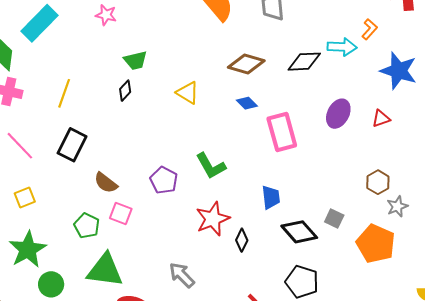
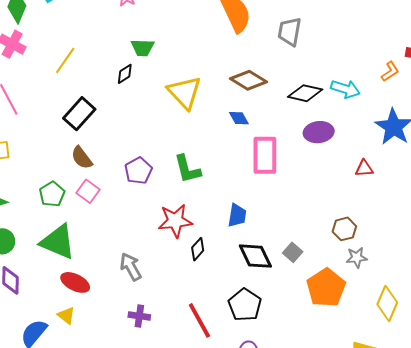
orange L-shape: (369, 29) -> (390, 71), moved
yellow triangle: (188, 93) -> (184, 92), size x1.5
purple ellipse: (338, 114) -> (319, 132), moved, turned 40
black rectangle: (72, 145) -> (79, 114), moved

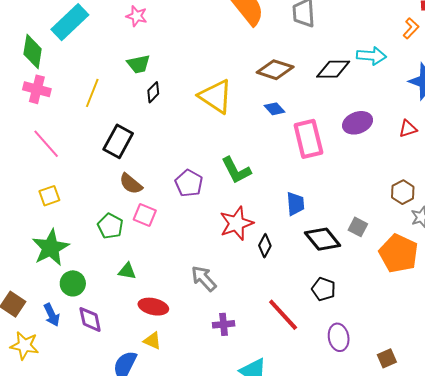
green trapezoid: (143, 48) -> (139, 64), moved
purple ellipse: (319, 132) -> (358, 123), moved
green triangle: (58, 242) -> (127, 271), size x0.5
black pentagon: (245, 305) -> (324, 289), size x0.7

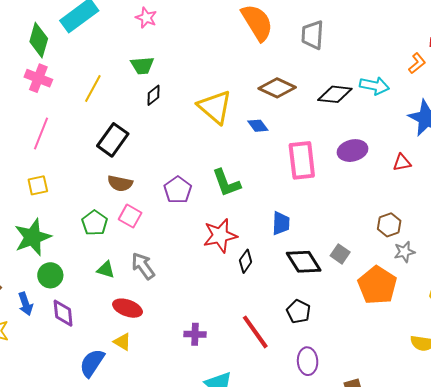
blue diamond: (275, 109) -> (258, 126), moved
pink line: (46, 144) -> (41, 133), turned 56
brown semicircle: (131, 184) -> (120, 183), turned -35
gray arrow: (204, 278) -> (143, 266), moved

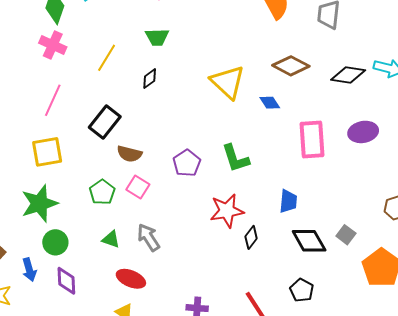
black diamond: (154, 95) -> (150, 79), moved
black rectangle: (113, 140) -> (105, 122), moved
yellow square: (38, 185) -> (47, 152), size x1.5

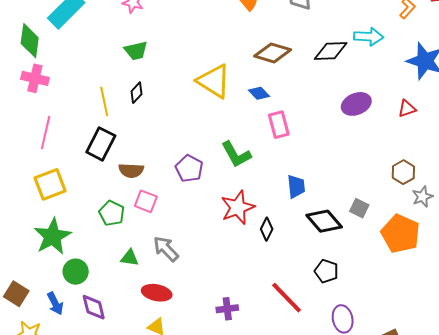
yellow line: (107, 58) -> (104, 101), moved, turned -32
pink rectangle: (312, 139) -> (279, 125), moved, size x0.7

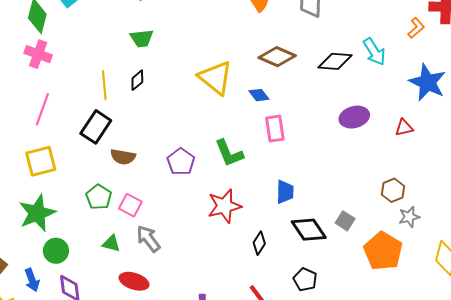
cyan arrow: (369, 37) -> (374, 52), turned 48
pink square: (146, 201) -> (130, 205), moved
black diamond: (267, 229) -> (259, 243), moved

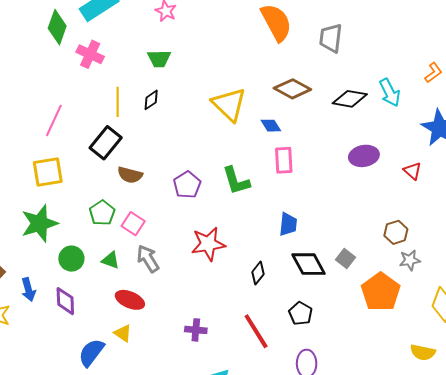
pink cross: (38, 54) -> (90, 54), moved
red triangle: (404, 128) -> (412, 171), turned 48
red star: (224, 206) -> (208, 244), moved
green circle: (56, 251) -> (71, 259), moved

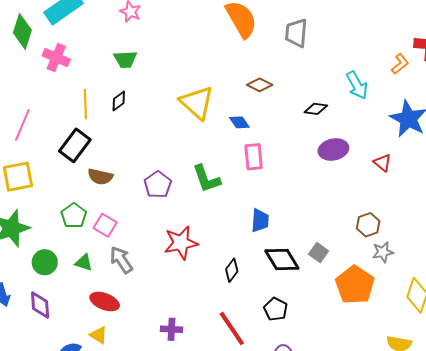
brown diamond: (292, 89) -> (260, 85), size x0.7
black diamond: (350, 99) -> (316, 109), moved, size x0.7

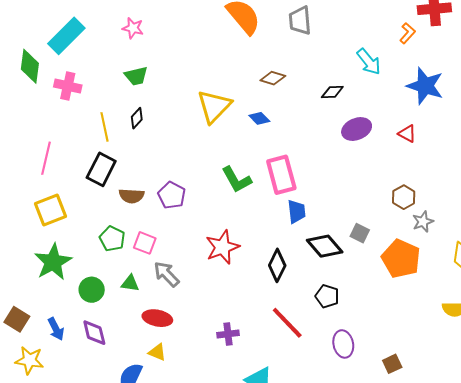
yellow triangle: (197, 103) -> (214, 106), turned 42
pink rectangle: (254, 157) -> (281, 175), moved, size x1.4
purple pentagon: (158, 185) -> (172, 195), moved
black diamond: (232, 270) -> (277, 265), size x1.4

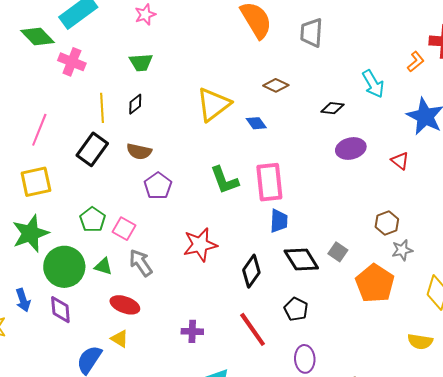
pink star: (133, 28) -> (145, 15), turned 30
green diamond: (30, 66) -> (38, 36), turned -60
brown semicircle: (132, 196) -> (139, 151), moved
green circle: (92, 290) -> (64, 267), size x1.6

